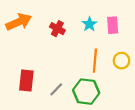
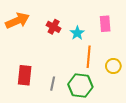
cyan star: (89, 24) -> (77, 33), moved
yellow circle: (121, 61) -> (113, 66), moved
gray line: (56, 89) -> (53, 84), turned -32

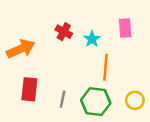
orange arrow: (17, 21) -> (21, 49), moved
yellow circle: (113, 66) -> (135, 100), moved

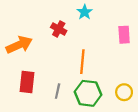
pink rectangle: (125, 28) -> (124, 35), moved
cyan star: (92, 39) -> (85, 12), moved
orange line: (105, 67) -> (82, 62), moved

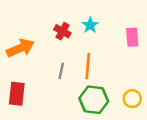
cyan star: (85, 12) -> (90, 25), moved
red rectangle: (27, 82) -> (17, 94), moved
gray line: (58, 91) -> (61, 71), moved

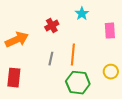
cyan star: (90, 25) -> (82, 14), moved
red cross: (62, 31) -> (52, 26), turned 32
yellow circle: (132, 99) -> (111, 72), moved

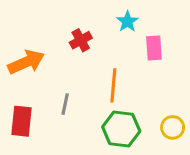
pink rectangle: (110, 31) -> (154, 48), moved
gray line: (51, 59) -> (65, 104), moved
yellow circle: (111, 72) -> (173, 127), moved

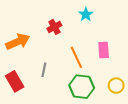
pink rectangle: (154, 48) -> (104, 50), moved
orange line: (113, 85) -> (76, 57), turned -30
red rectangle: (22, 121) -> (15, 81), turned -36

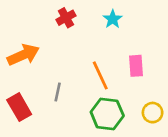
red cross: (54, 27) -> (66, 18), moved

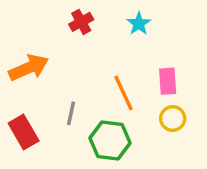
yellow circle: (153, 113) -> (173, 118), moved
green hexagon: (107, 114) -> (110, 141), moved

